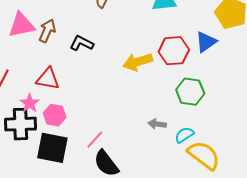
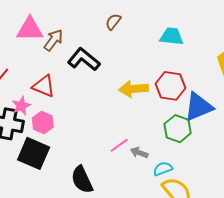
blue triangle: (206, 42) -> (198, 107), moved, size x1.4
black L-shape: (82, 43) -> (84, 59), size x1.4
pink line: (95, 140) -> (119, 145), moved

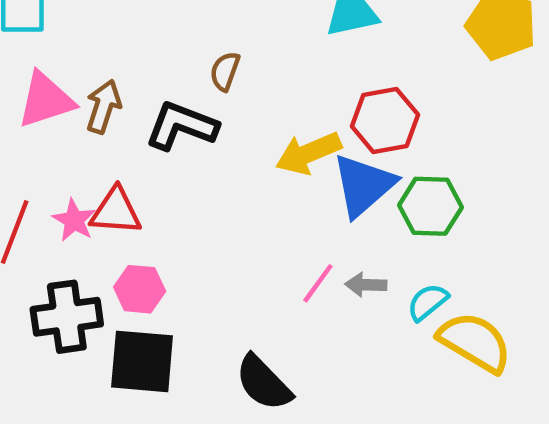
brown semicircle: (113, 22) -> (225, 71), moved
pink star: (21, 106) -> (74, 220), moved
blue triangle: (198, 107) -> (364, 185), moved

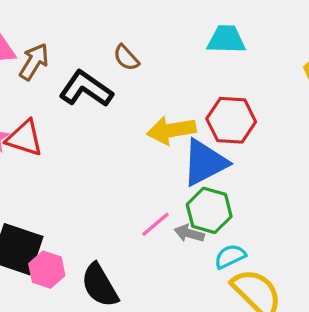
brown semicircle: (225, 71) -> (126, 58), turned -76
green hexagon: (430, 206) -> (209, 210), moved
pink hexagon: (140, 289) -> (47, 270), moved

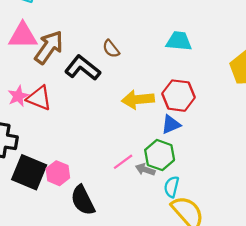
brown arrow: (34, 62) -> (49, 47), size x1.4
blue triangle: (205, 162) -> (171, 124), moved, size x0.6
cyan semicircle: (230, 256) -> (172, 187), turned -55
pink hexagon: (47, 270) -> (58, 173), moved

